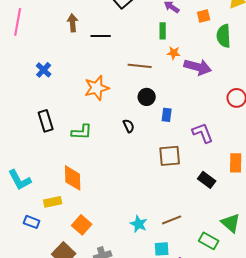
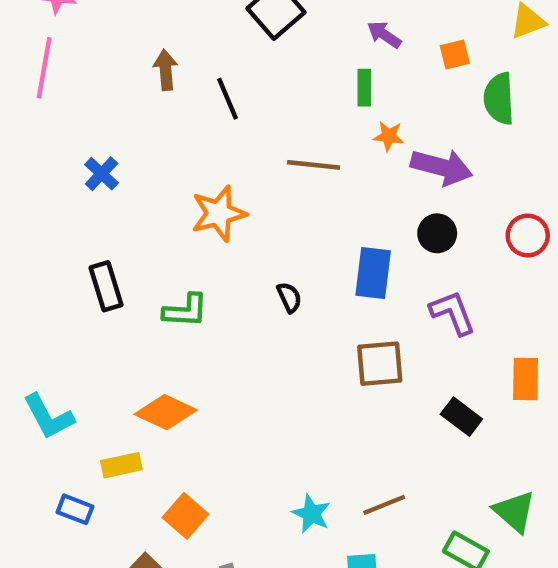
black line: (101, 36) -> (227, 99), turned 66
black circle: (147, 97) -> (437, 233), moved
blue rectangle: (167, 115) -> (373, 273), size x1.6
orange diamond: (73, 178) -> (166, 412), turned -64

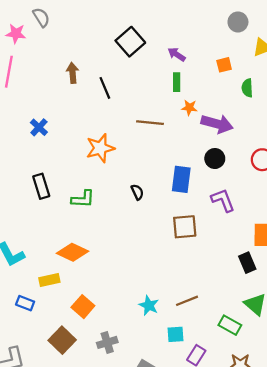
purple arrow: (384, 35) -> (177, 54), moved
green semicircle: (499, 99) -> (247, 88), size x0.7
black rectangle: (461, 417) -> (247, 263), moved, turned 30

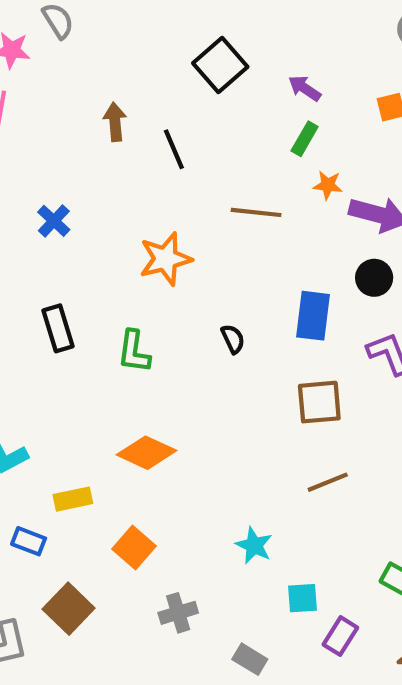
green rectangle: (177, 82) -> (305, 139), turned 30
green L-shape: (83, 199) -> (134, 352), turned 95
orange diamond: (72, 252) -> (147, 453), moved
brown line: (187, 301) -> (328, 482), moved
brown square: (62, 340) -> (69, 609), moved

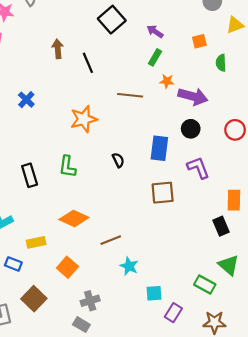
black rectangle: (58, 328) -> (30, 175), moved
brown line: (328, 482) -> (111, 240), moved
gray rectangle: (250, 659) -> (81, 325), moved

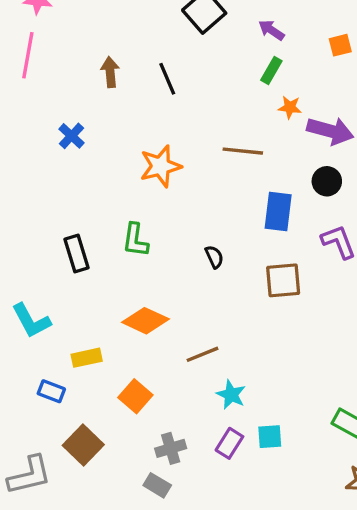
brown arrow: (58, 49) -> (110, 72), moved
brown line: (130, 95) -> (243, 151), moved
black semicircle: (118, 160) -> (214, 257), moved
purple rectangle: (173, 313) -> (229, 443), moved

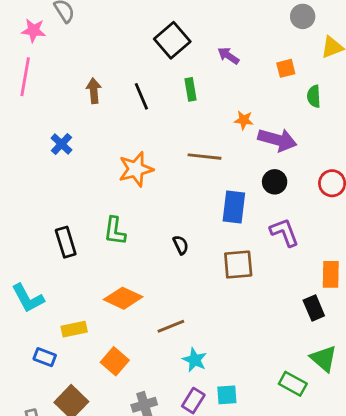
green rectangle: (271, 70) -> (190, 89), moved, turned -40

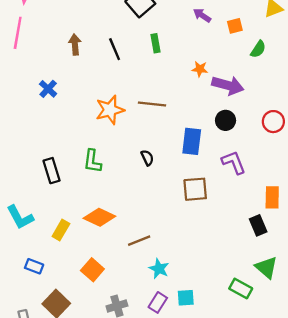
purple arrow: (228, 56) -> (202, 15), moved
green semicircle: (314, 96) -> (258, 49), turned -144
brown line: (205, 157) -> (152, 104), moved
black semicircle: (181, 245) -> (147, 158), moved
yellow rectangle: (74, 329) -> (61, 230), moved, turned -48

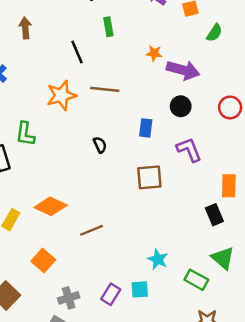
black line: (115, 49) -> (77, 52), moved
blue rectangle: (192, 141) -> (146, 128), size x0.7
green L-shape: (92, 161) -> (25, 134), moved
cyan star: (159, 269) -> (158, 259), moved

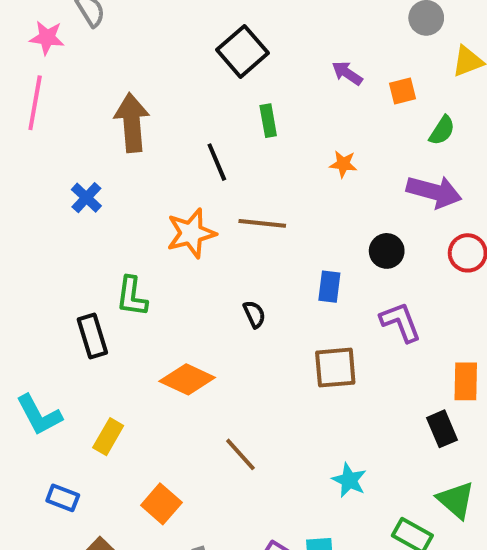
brown arrow: (25, 28) -> (132, 123), size x1.6
purple arrow: (183, 70) -> (434, 192), moved
orange diamond: (51, 206) -> (187, 379), moved
brown line: (91, 230) -> (240, 454), turned 70
cyan star: (158, 259) -> (349, 480), moved

